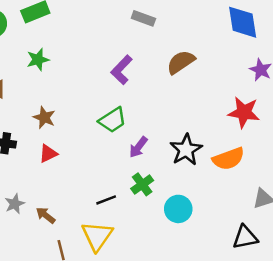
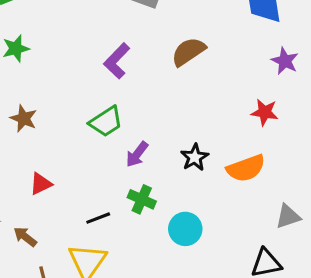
red star: (244, 112) -> (265, 112), size x0.7
black star: (186, 150) -> (195, 157), size x0.7
red triangle: (48, 154) -> (41, 184), moved
green cross: (142, 184) -> (142, 199), turned -30

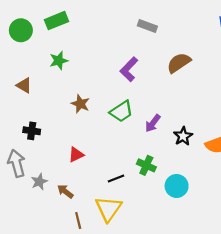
brown star: (24, 118) -> (80, 104), moved
purple arrow: (137, 154) -> (153, 123), moved

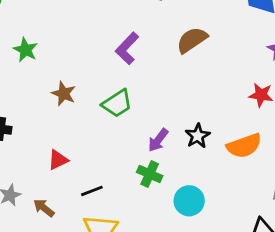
green star: (59, 61) -> (25, 50), moved, turned -30
purple arrow: (153, 123) -> (158, 140), moved
black line: (116, 178) -> (92, 191), moved

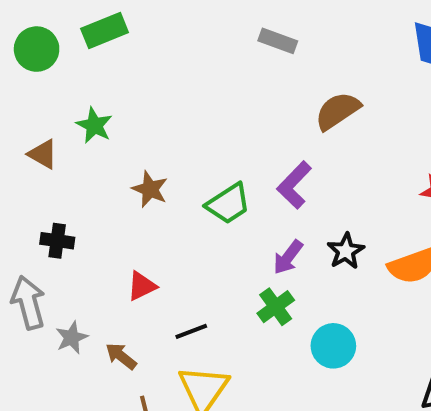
purple L-shape: (127, 48) -> (294, 185), moved
green cross: (150, 174) -> (276, 307), turned 30

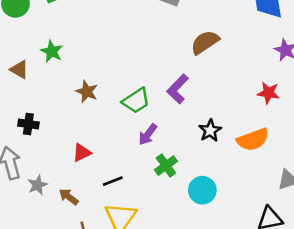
purple arrow: (288, 257) -> (148, 134), moved

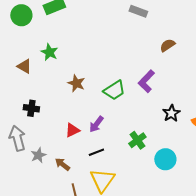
brown semicircle: (205, 42) -> (167, 45), size x0.7
purple arrow: (148, 134) -> (96, 124), moved

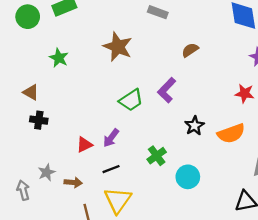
brown triangle: (24, 66) -> (31, 92), moved
brown star: (76, 83) -> (118, 47), moved, size x1.5
gray arrow: (17, 138) -> (23, 190), moved, size x0.7
brown arrow: (62, 164) -> (73, 182), turned 147

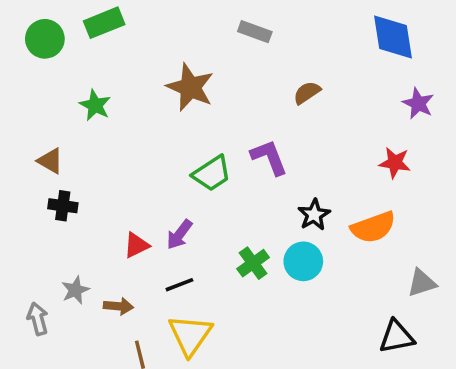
purple L-shape: (167, 90) -> (269, 157), turned 115
cyan circle: (188, 177) -> (303, 261), moved

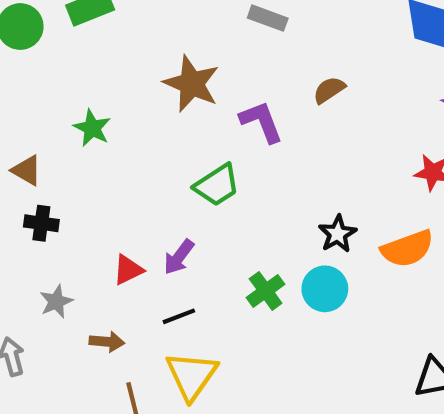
green star: (95, 105) -> (92, 128), moved
purple L-shape: (269, 157) -> (261, 122), moved
gray star: (75, 290) -> (56, 302), moved

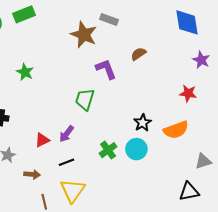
brown star: (192, 84) -> (84, 35), moved
green trapezoid: (217, 185) -> (85, 99), turned 140

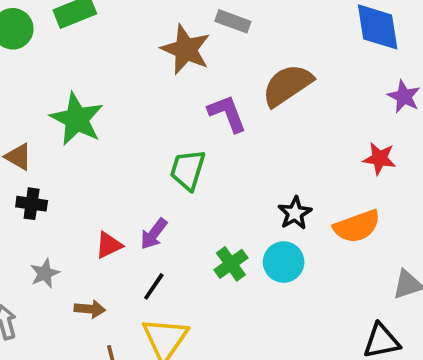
brown semicircle: (138, 54) -> (287, 85), size x1.8
green star: (25, 72) -> (77, 119), size x1.6
black line: (67, 162) -> (154, 286), turned -35

